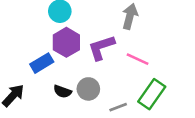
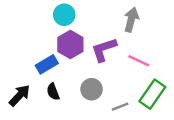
black semicircle: (62, 92) -> (53, 92), moved, turned 49

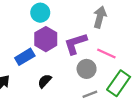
gray circle: (92, 89) -> (87, 69), moved
black semicircle: (53, 92) -> (45, 81), moved, turned 64

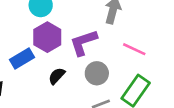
pink line: (106, 53) -> (134, 49), moved
black semicircle: (45, 81) -> (57, 76), moved

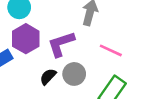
black semicircle: (57, 76) -> (48, 77), moved

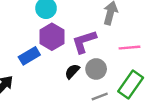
pink line: (111, 50) -> (129, 48), turned -30

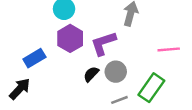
pink line: (129, 48) -> (169, 49), moved
blue rectangle: (29, 56) -> (34, 58), moved

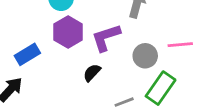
gray circle: (116, 72) -> (145, 56), moved

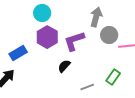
gray circle: (145, 56) -> (109, 35), moved
green rectangle: (161, 88) -> (113, 77), size x0.7

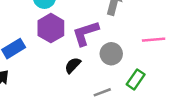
gray circle: (109, 35) -> (111, 54), moved

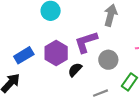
purple hexagon: (51, 28) -> (56, 53), moved

